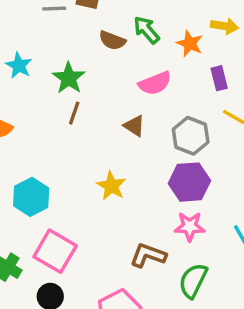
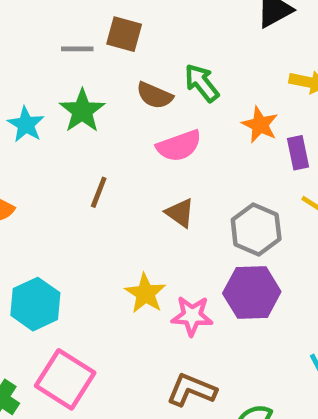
orange star: (190, 44) -> (260, 125), moved
green star: (69, 78) -> (82, 111), moved
pink semicircle: (155, 83) -> (179, 146), moved
pink star: (190, 226) -> (192, 316), moved

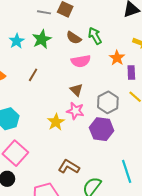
brown line: (99, 192) -> (33, 75), moved
pink star: (192, 316) -> (75, 111), moved

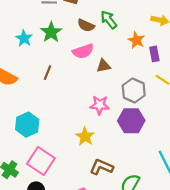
pink semicircle: (81, 61) -> (83, 51), moved
brown triangle: (76, 90) -> (103, 66), moved, turned -48
yellow star: (56, 122) -> (85, 136), moved

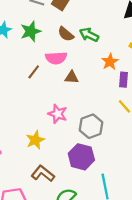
green arrow: (109, 20) -> (89, 35), turned -42
brown line: (47, 73) -> (34, 72), moved
gray hexagon: (134, 90) -> (91, 126), moved
purple hexagon: (131, 121) -> (81, 157), moved

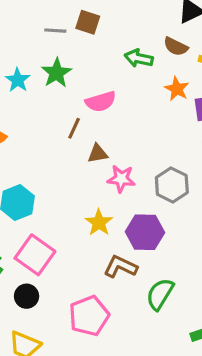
brown semicircle: (66, 34) -> (176, 47), moved
brown triangle: (72, 77) -> (98, 154), moved
purple hexagon: (81, 157) -> (145, 232), moved

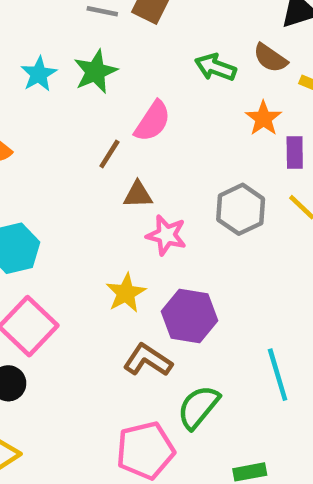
pink semicircle: (101, 101) -> (153, 121), turned -48
gray hexagon: (172, 185) -> (241, 209), moved
pink pentagon: (89, 316) -> (145, 450), moved

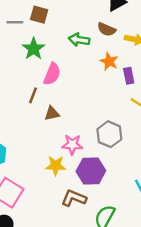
green star: (95, 72) -> (34, 49), moved
gray hexagon: (241, 209) -> (109, 134), moved
pink star: (166, 235) -> (72, 145), moved
yellow star: (126, 293) -> (56, 166), turned -30

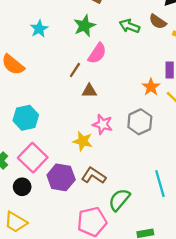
orange star: (109, 61) -> (151, 87), moved
purple hexagon: (91, 171) -> (61, 177), moved

